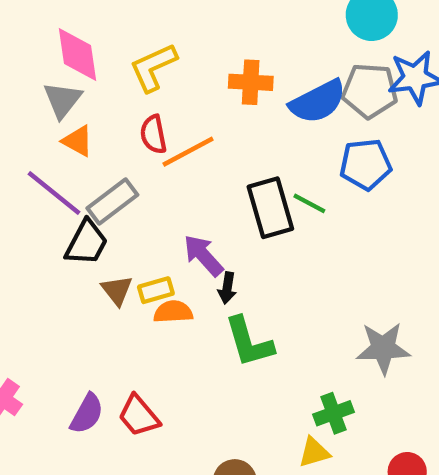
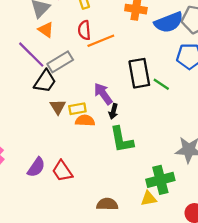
green line: (309, 203) -> (161, 84), moved
green cross: (334, 413) -> (160, 180), size x1.4

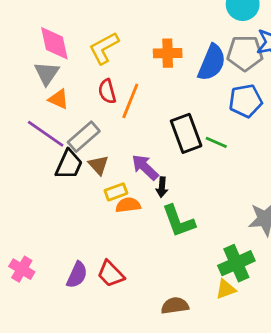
blue semicircle: (169, 22) -> (212, 63), turned -36
orange line: (101, 41) -> (130, 101), turned -36
brown triangle: (58, 107) -> (98, 165), moved

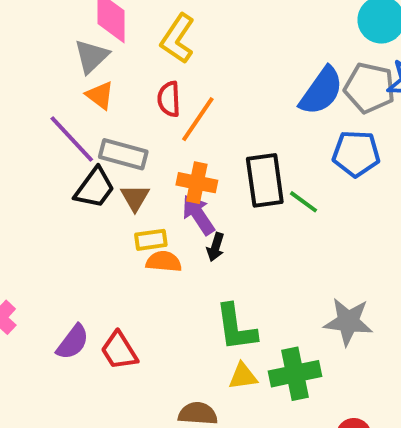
yellow L-shape: (104, 48) -> (178, 39), turned -40
orange cross: (168, 53) -> (197, 183), moved
gray rectangle: (84, 137) -> (123, 154), turned 44
green L-shape: (178, 221) -> (236, 327), moved
yellow triangle: (226, 289) -> (243, 376), moved

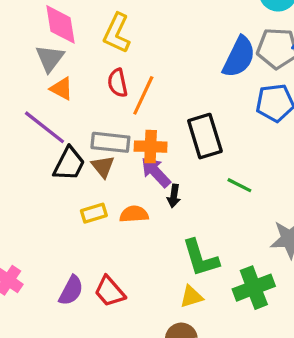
gray rectangle: (123, 154) -> (110, 142), moved
green line: (304, 202) -> (239, 185), moved
yellow rectangle: (151, 240) -> (94, 213), moved
yellow triangle: (243, 376) -> (191, 297), moved

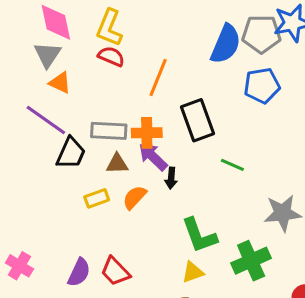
red semicircle: (118, 83) -> (111, 56), moved, turned 128
orange line: (143, 95) -> (158, 77), moved
brown triangle: (103, 167) -> (117, 164), moved, turned -50
orange semicircle: (134, 214) -> (135, 197), turned -40

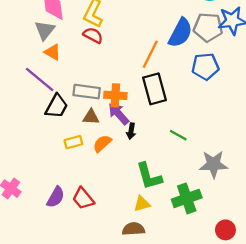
orange line: (158, 77) -> (150, 54), moved
green line: (232, 165) -> (178, 135), moved

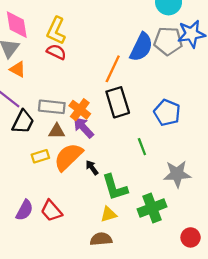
blue pentagon: (205, 66) -> (167, 113), moved, turned 30
orange cross: (115, 95) -> (80, 110), turned 35
black arrow: (131, 131) -> (92, 168), moved, turned 136
green line: (178, 135) -> (142, 147), turned 42
orange semicircle: (102, 144) -> (68, 157), size x1.6

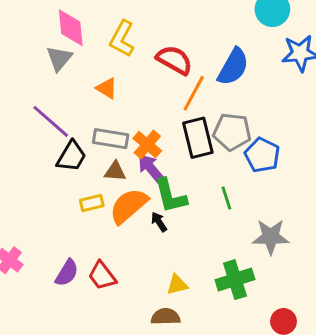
gray pentagon: (168, 41) -> (232, 132), moved
red semicircle: (56, 52) -> (174, 60), moved, size x1.4
orange triangle: (18, 69) -> (107, 88), moved
green L-shape: (115, 187) -> (170, 196), moved

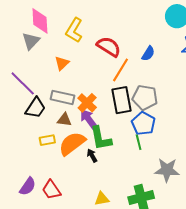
blue semicircle: (233, 67) -> (148, 54), size x0.6
orange triangle: (107, 88) -> (62, 63), turned 42
blue pentagon: (262, 155) -> (143, 123), moved

